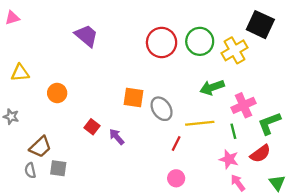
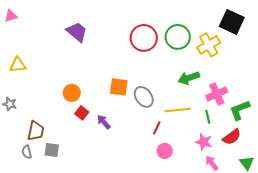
orange circle: (57, 93) -> (72, 93), moved
brown trapezoid: (40, 147) -> (36, 131), turned -35
pink circle: (176, 178) -> (165, 151), moved

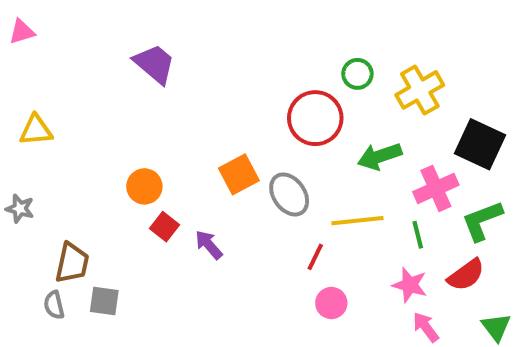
black square: (232, 22) -> (480, 144), moved
green circle: (178, 37) -> (357, 74), size x0.6
red circle: (144, 38) -> (315, 118), moved
orange square: (119, 87) -> (239, 174), turned -36

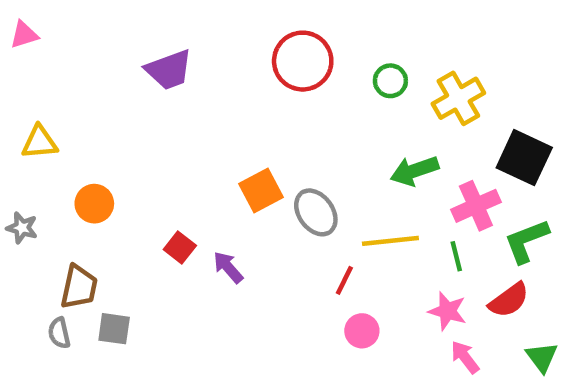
purple trapezoid: (154, 64) -> (169, 70), turned 120
red circle: (315, 118) -> (303, 61), moved
orange circle: (144, 186) -> (94, 204), moved

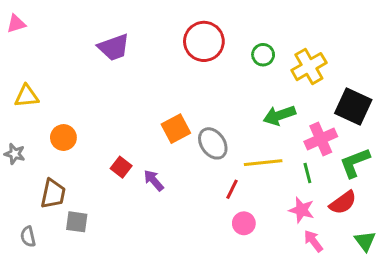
gray semicircle: (59, 333) -> (28, 237), moved

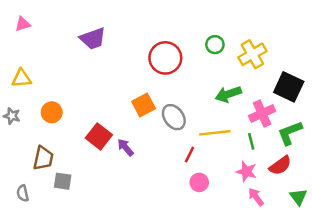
pink triangle: (16, 24) -> (23, 24), moved
red circle: (204, 41) -> (165, 58), moved
gray star: (15, 154) -> (12, 116), moved
red square: (121, 167) -> (99, 136), size x1.5

